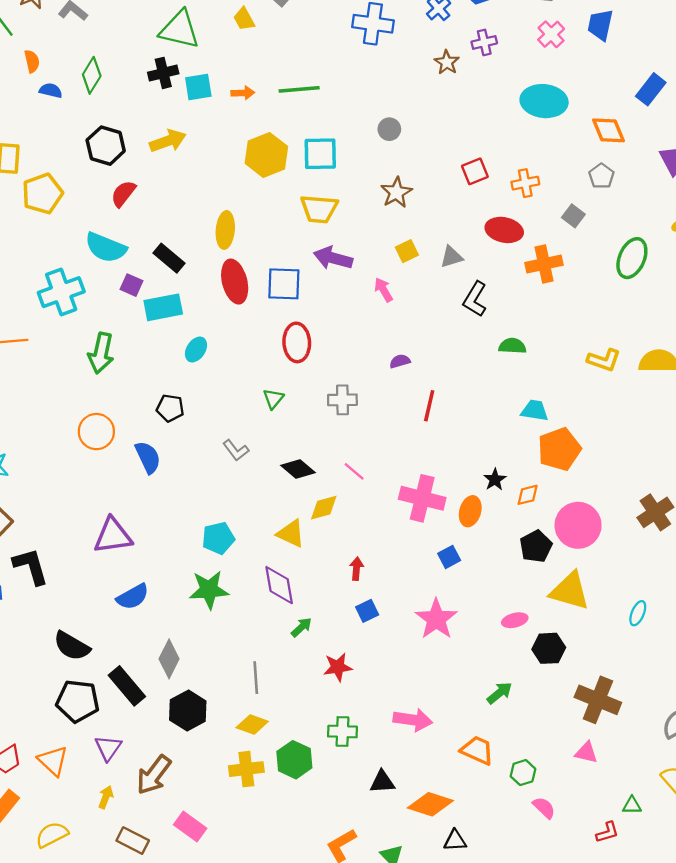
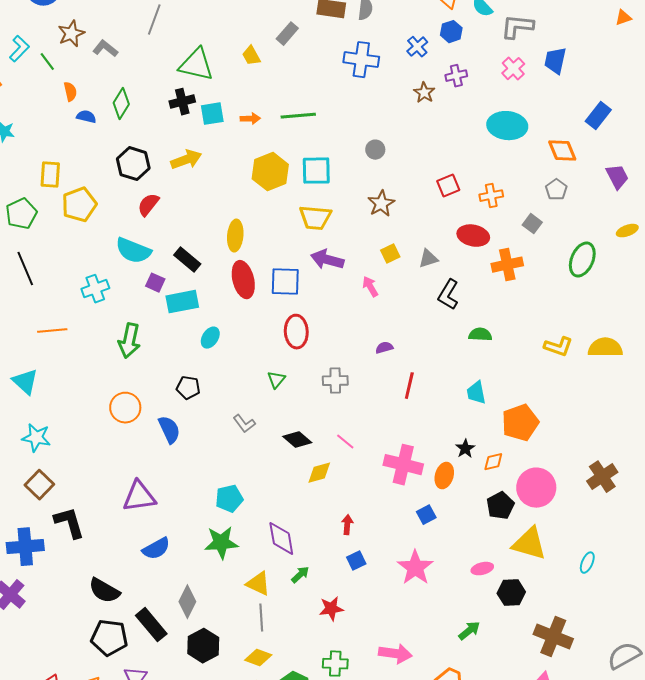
cyan cross: (61, 292) -> (95, 289), size x0.7
cyan trapezoid: (535, 410) -> (476, 393), moved, turned -110
yellow triangle: (291, 533) -> (258, 584), moved

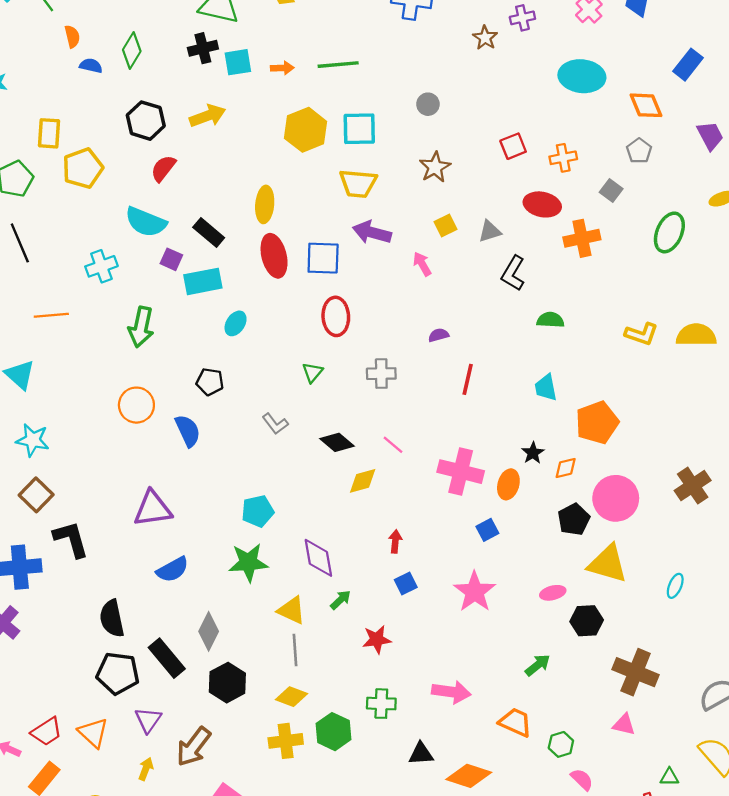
black semicircle: (104, 591) -> (112, 618), turned 48

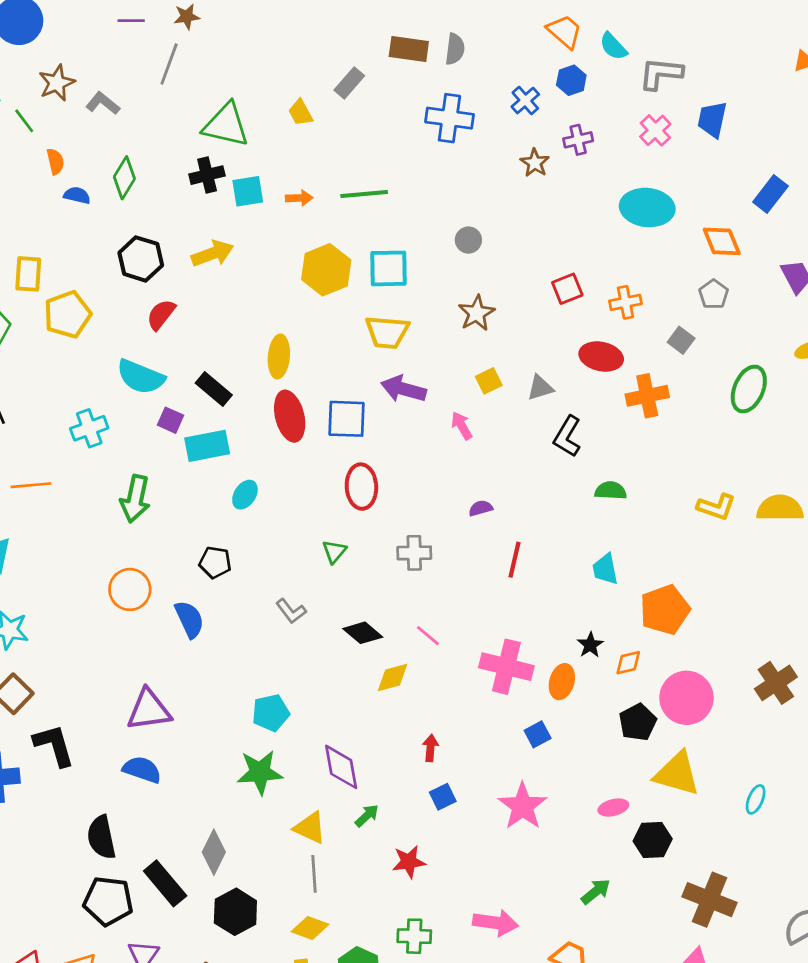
blue semicircle: (173, 569) -> (142, 770), moved, turned -132

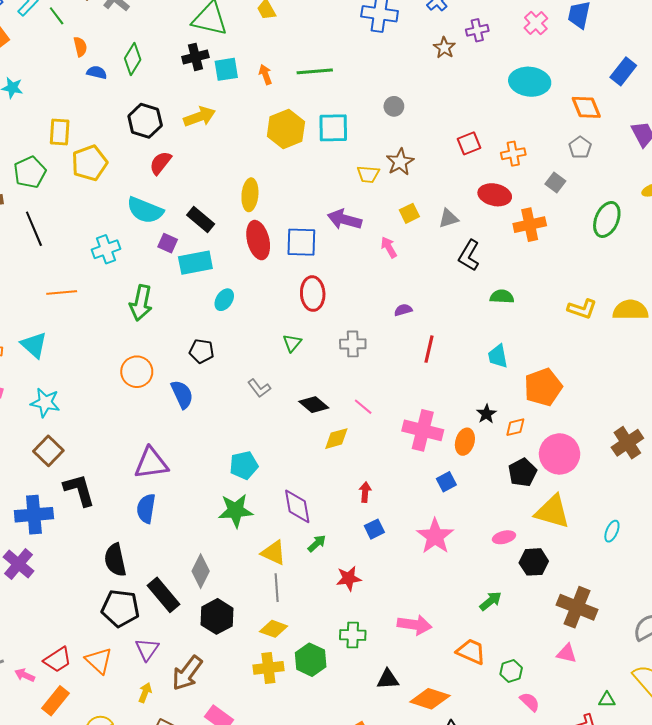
orange arrow: (299, 198) -> (265, 74), turned -108
yellow trapezoid: (387, 332) -> (368, 174), moved, size x0.7
blue semicircle: (142, 770) -> (146, 508), turned -100

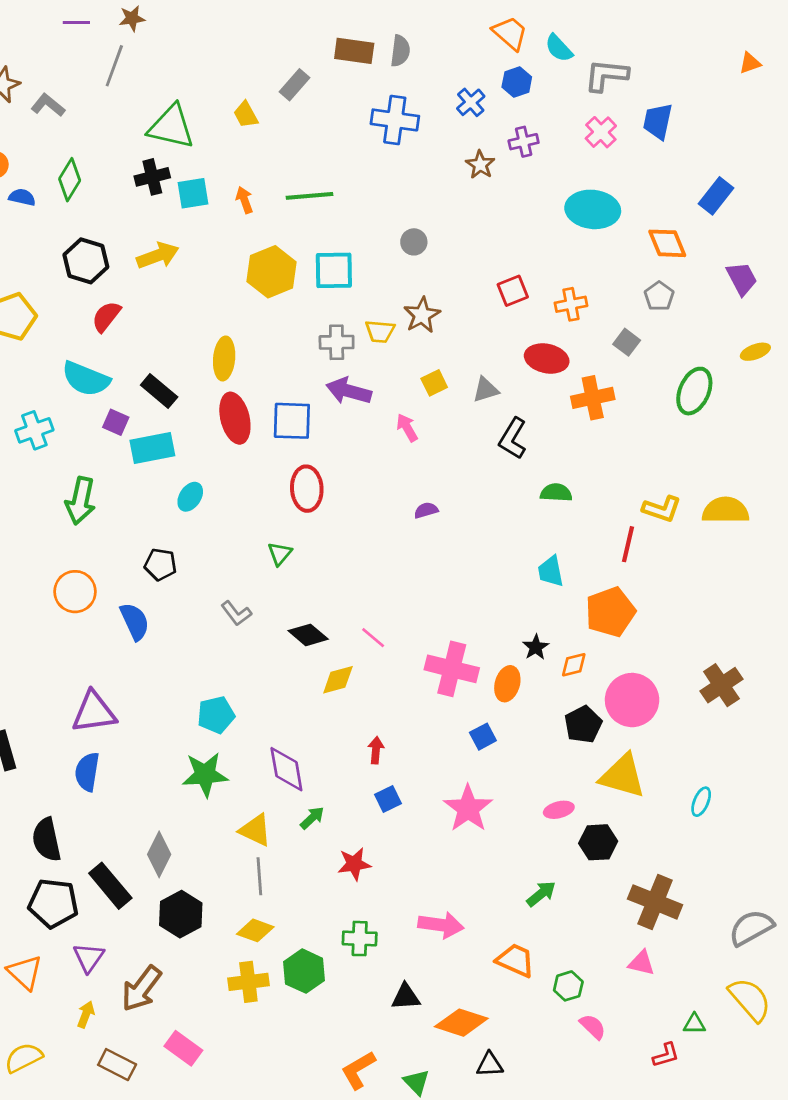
gray cross: (353, 344) -> (337, 342), moved
red line: (429, 349) -> (628, 544), moved

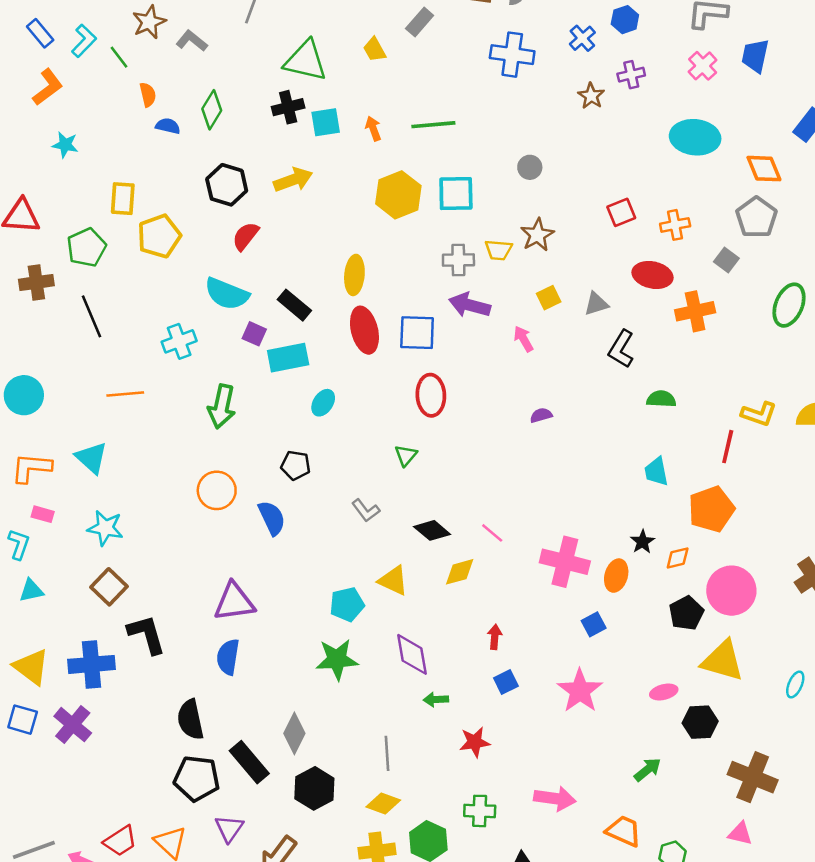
gray pentagon: (659, 296) -> (756, 217), size x1.5
green arrow: (312, 818) -> (436, 700), turned -140
yellow triangle: (255, 830) -> (393, 581), moved

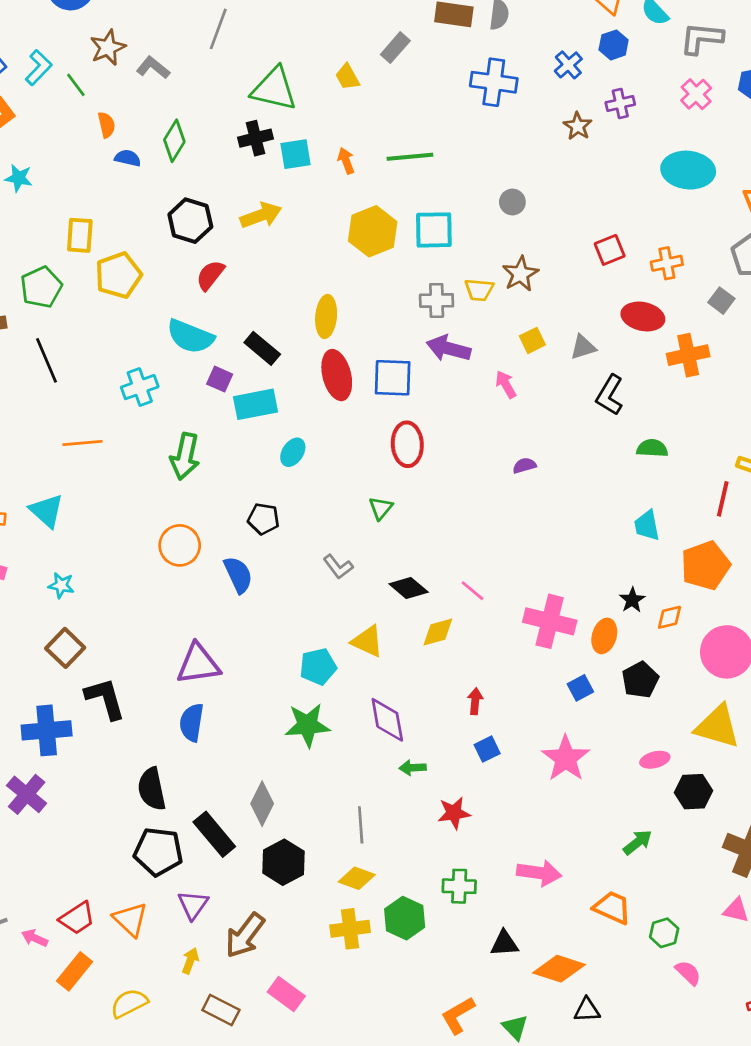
cyan star: (105, 528) -> (61, 585), size x0.7
black pentagon: (686, 613) -> (640, 680), moved

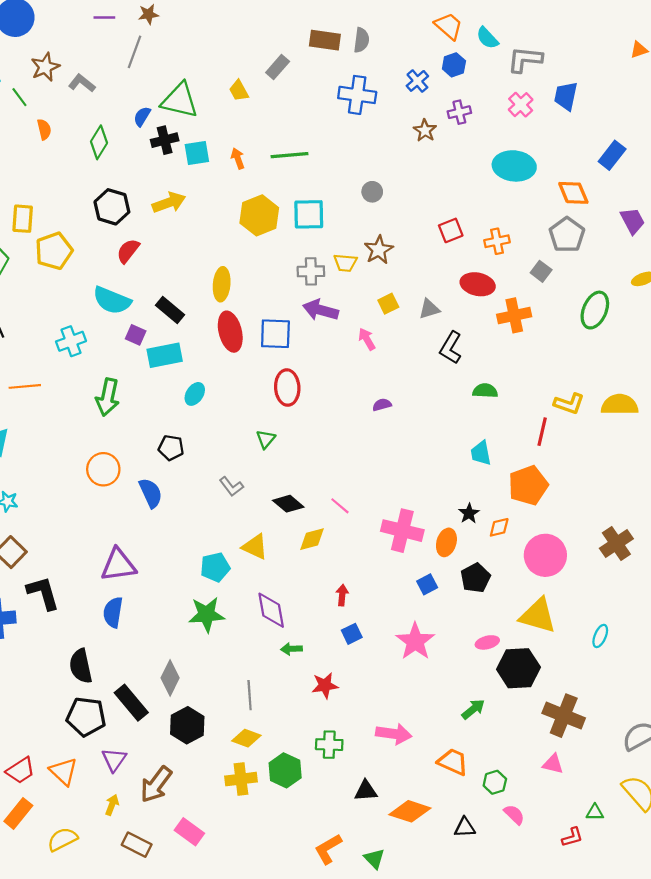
blue semicircle: (128, 158) -> (142, 116), moved, turned -72
black hexagon: (693, 792) -> (518, 668), size x1.4
black triangle: (587, 1010) -> (465, 827), moved

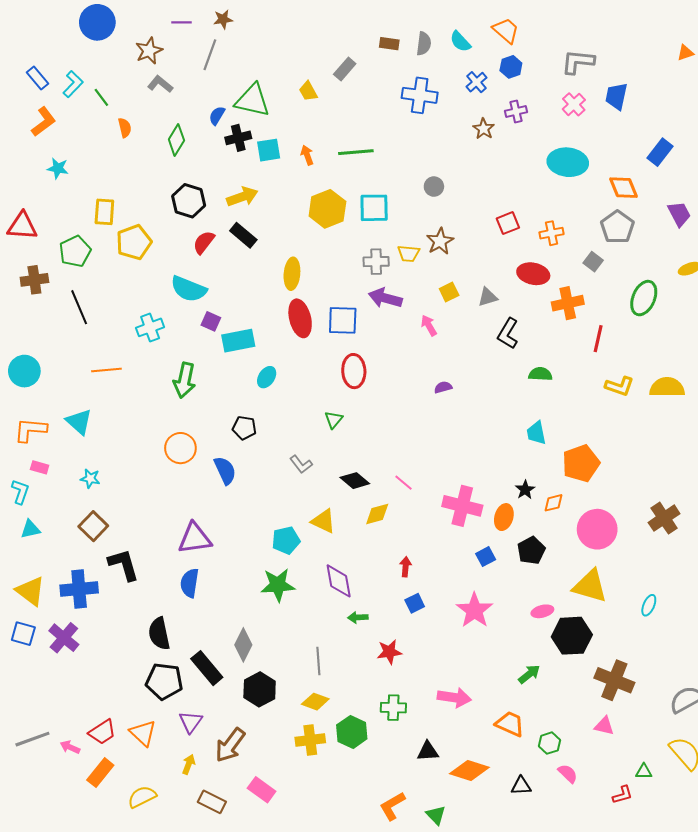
cyan semicircle: (487, 38) -> (460, 42), moved
brown rectangle: (325, 40) -> (389, 44), size x0.7
brown star: (45, 67) -> (149, 51), moved
black rectangle: (170, 310) -> (243, 235), moved
red line: (542, 432) -> (598, 339), moved

